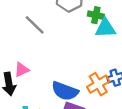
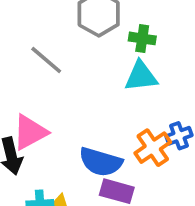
cyan triangle: (105, 28) -> (141, 76), moved
pink triangle: (22, 70) -> (30, 132), size x1.5

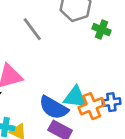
cyan triangle: (141, 76) -> (75, 97), moved

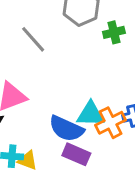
green cross: (102, 30) -> (114, 32), turned -30

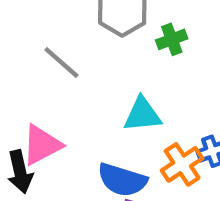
cyan triangle: (90, 114) -> (142, 115), moved

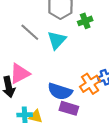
cyan triangle: (142, 115) -> (57, 40), moved, turned -42

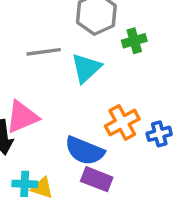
gray line: (30, 32) -> (44, 52), turned -54
orange cross: (90, 84) -> (122, 122), moved

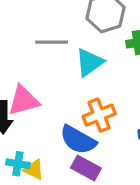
orange cross: (122, 122) -> (99, 115), moved

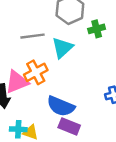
orange cross: (99, 115) -> (36, 72), moved

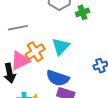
gray line: (32, 36) -> (18, 28), moved
cyan triangle: (62, 48) -> (61, 46), moved

